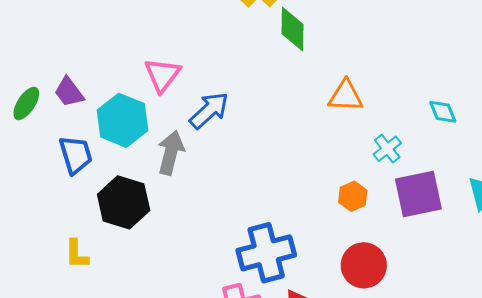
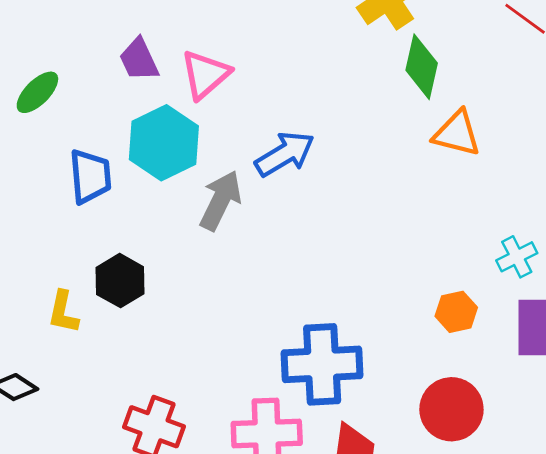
pink triangle: (162, 75) -> (205, 75), moved
purple trapezoid: (69, 92) -> (139, 60), moved
orange triangle: (346, 96) -> (457, 133), moved
black hexagon: (124, 202) -> (120, 281), moved, size x0.7

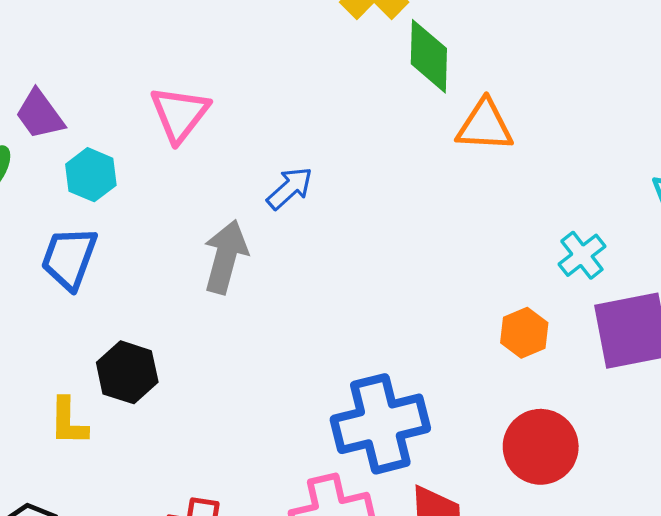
purple trapezoid: (139, 60) -> (40, 114), moved
cyan hexagon: (164, 143) -> (91, 175), moved, size x0.6
blue arrow: (285, 154) -> (290, 188), size x0.7
blue trapezoid: (90, 176) -> (69, 258), turned -144

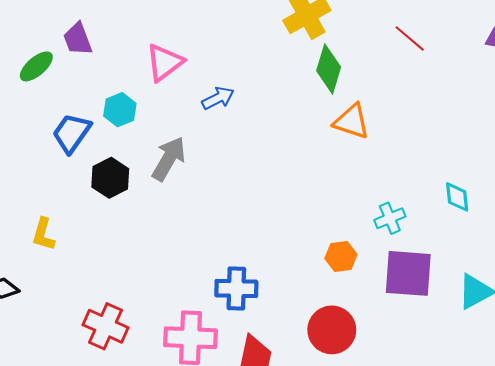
cyan hexagon: (91, 175) -> (120, 110), moved
blue arrow: (290, 188) -> (218, 98), moved
black hexagon: (127, 372) -> (110, 178), moved
blue cross: (380, 424) -> (236, 289), size x0.7

